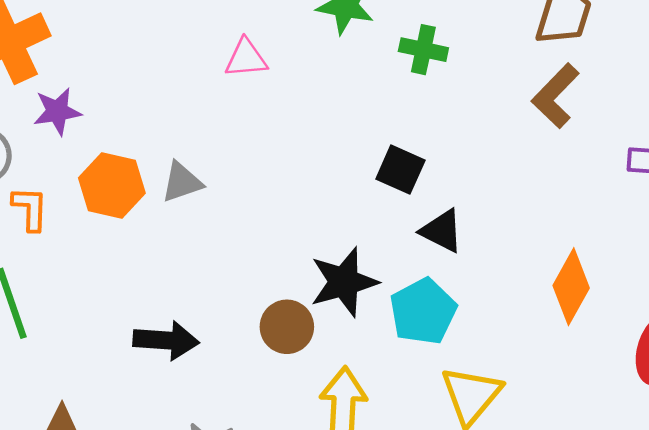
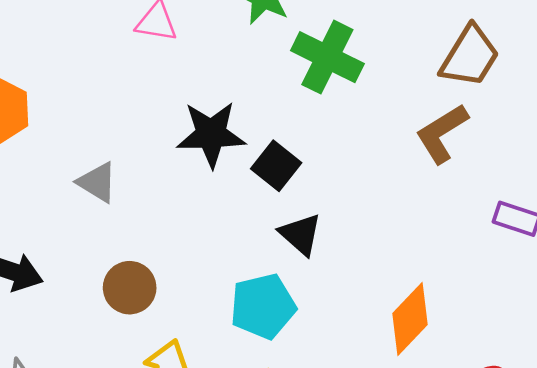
green cross: (423, 50) -> (327, 57), size x1.5
gray triangle: (182, 182) -> (97, 182), moved, turned 36
black star: (344, 282) -> (211, 134), moved

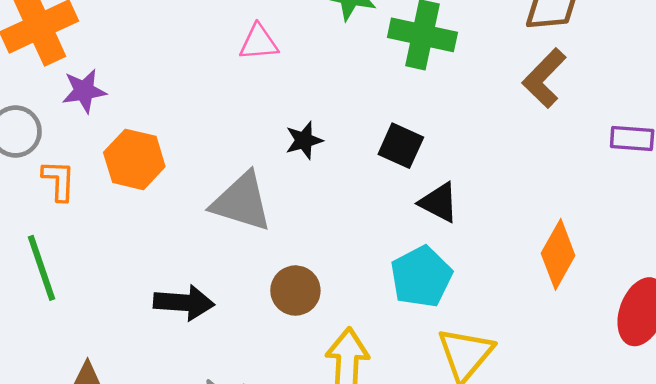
black star: (211, 134) -> (304, 140), moved, size x0.6
gray triangle: (97, 182) -> (242, 202), size x1.6

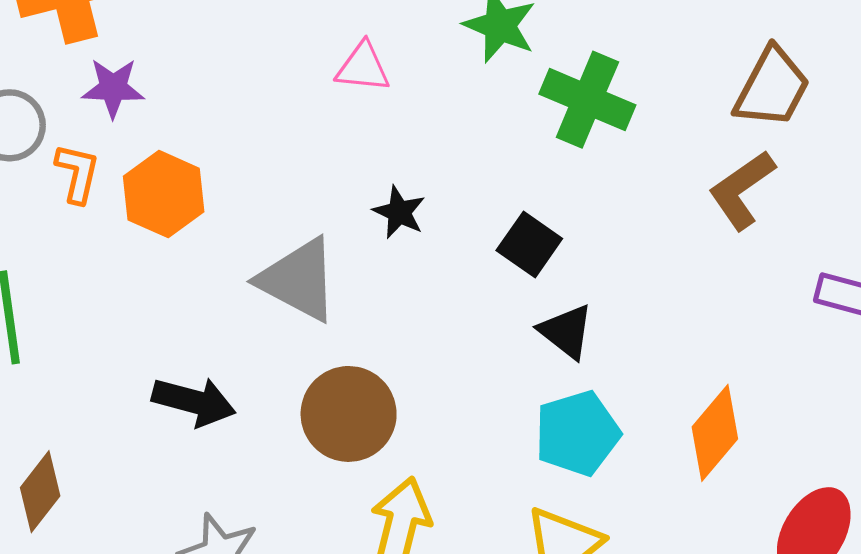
black star: (304, 140) -> (399, 212), turned 30
orange L-shape: (59, 180) -> (77, 173), moved
cyan pentagon: (421, 277) -> (577, 433), moved
brown circle: (295, 291) -> (349, 414), size x1.4

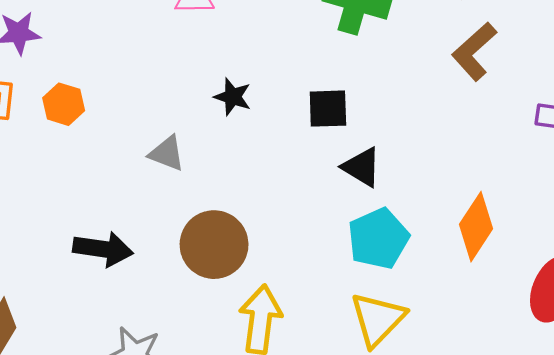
orange hexagon: (164, 194) -> (64, 104), size x0.7
black square: (529, 244) -> (328, 109), turned -30
gray triangle: (298, 280) -> (167, 153), size x0.6

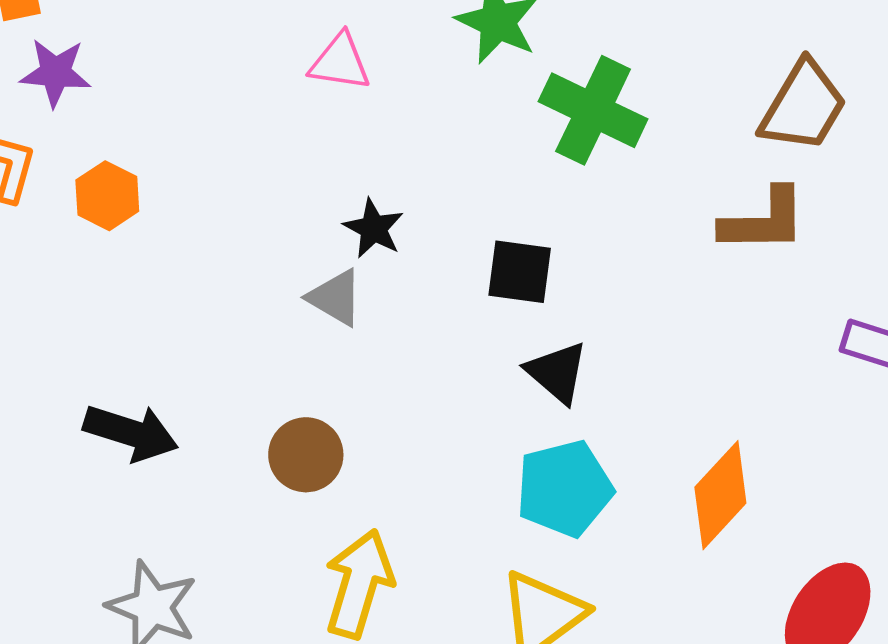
brown L-shape: (474, 51) -> (764, 221), turned -148
gray triangle: (167, 153) -> (335, 298), moved
brown circle: (214, 245) -> (306, 455), size x0.7

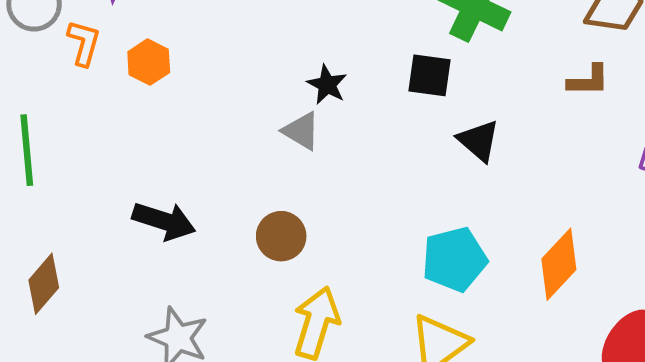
brown L-shape: (764, 221) -> (588, 80), size x0.7
black square: (520, 272) -> (429, 75), moved
black triangle: (557, 372) -> (479, 141), moved

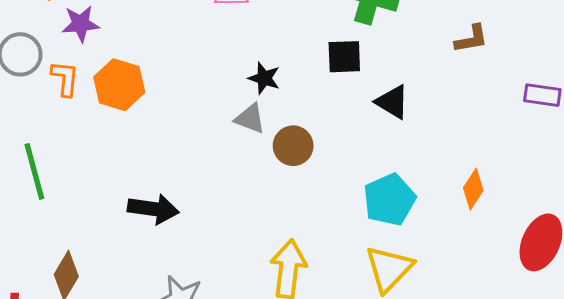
orange hexagon: (149, 62) -> (119, 85), size x1.4
brown circle: (281, 236) -> (293, 146), moved
orange diamond: (559, 264) -> (473, 189), size x0.7

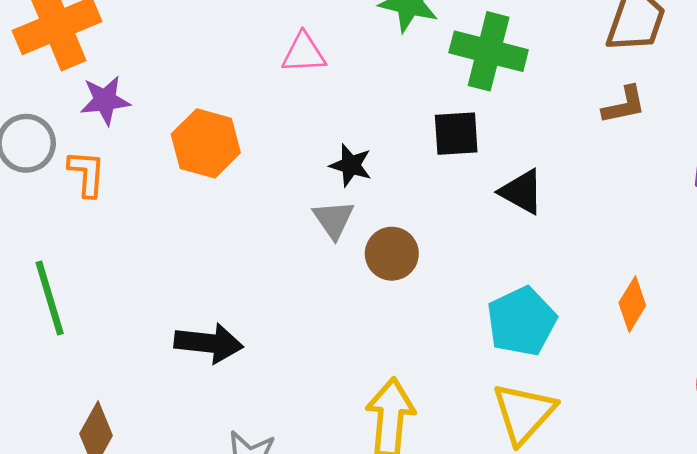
orange hexagon: (119, 85) -> (206, 143), moved
gray triangle: (250, 119) -> (334, 219), turned 36

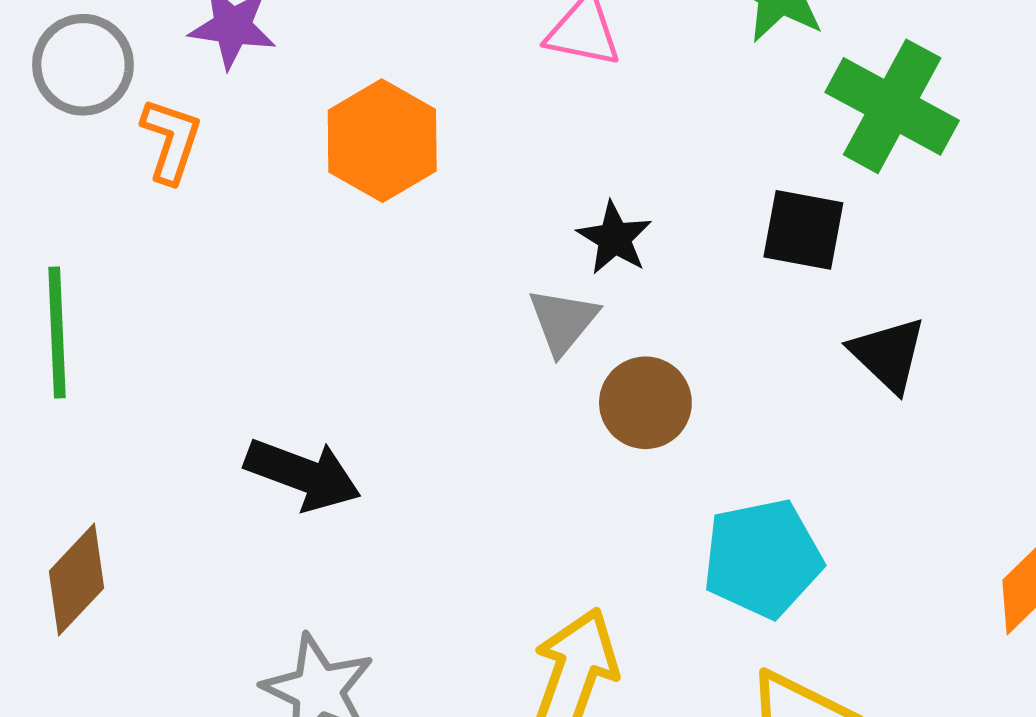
cyan pentagon: (522, 321) -> (762, 558), moved

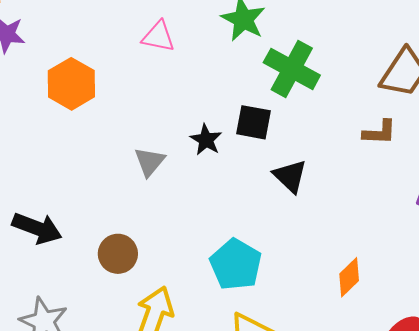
black star: (614, 238) -> (206, 140), moved
brown circle: (645, 403) -> (118, 254), moved
cyan pentagon: (762, 558) -> (236, 264), turned -30

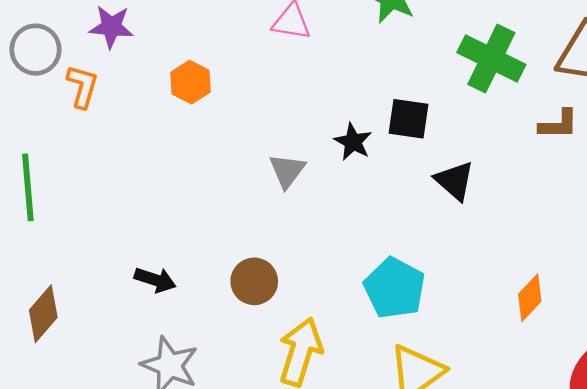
green cross: (292, 69) -> (491, 58), moved
orange hexagon: (71, 84) -> (191, 82), size x0.7
black arrow: (37, 228) -> (155, 280), moved, size x0.7

